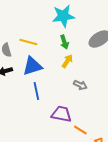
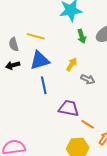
green arrow: (64, 42) -> (82, 36), moved
yellow arrow: (67, 61) -> (72, 64), moved

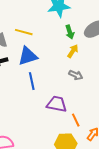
yellow arrow: (72, 64) -> (73, 51), moved
orange line: (88, 124) -> (76, 120), turned 32

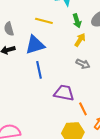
yellow line: (24, 32) -> (44, 21), moved

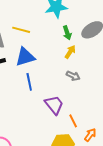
yellow line: (44, 21) -> (21, 30), moved
purple trapezoid: (64, 93) -> (54, 105), turned 40

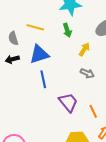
green arrow: (67, 33) -> (67, 30), moved
orange line: (73, 121) -> (93, 111), moved

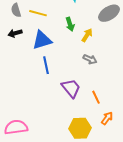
green arrow: (67, 30) -> (70, 24), moved
gray semicircle: (13, 38) -> (16, 10), moved
black arrow: (12, 59) -> (15, 33), moved

